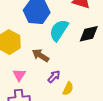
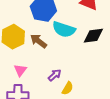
cyan semicircle: (59, 30) -> (64, 29), turned -110
brown arrow: (41, 55) -> (38, 41), moved

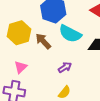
purple arrow: (55, 75) -> (65, 67), moved

